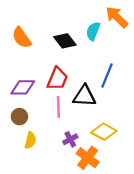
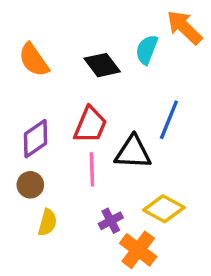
purple diamond: (23, 87) -> (35, 139), turned -35

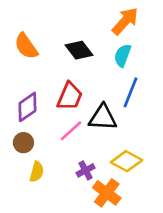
orange arrow: (184, 27) -> (125, 21), moved, turned 88
cyan semicircle: (147, 50) -> (123, 55), moved
pink line: (92, 169) -> (71, 131), turned 50

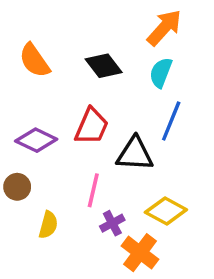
purple diamond: (27, 107) -> (36, 140), turned 60
pink line: (71, 131) -> (93, 190), moved, turned -35
brown circle: (23, 143) -> (17, 187), moved

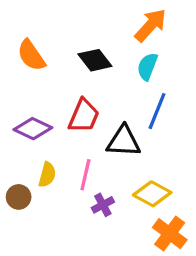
brown circle: (17, 187) -> (19, 197), moved
yellow semicircle: (48, 225) -> (47, 175), moved
orange cross: (140, 253) -> (170, 234), moved

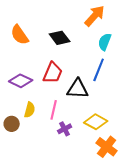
cyan semicircle: (147, 67) -> (105, 42), moved

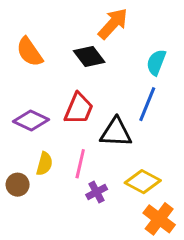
orange arrow: (95, 16) -> (113, 24), moved

